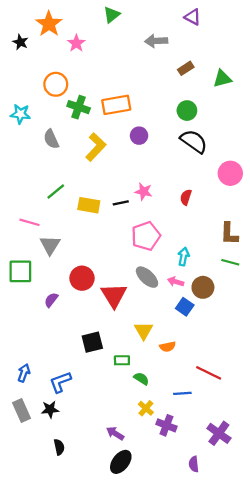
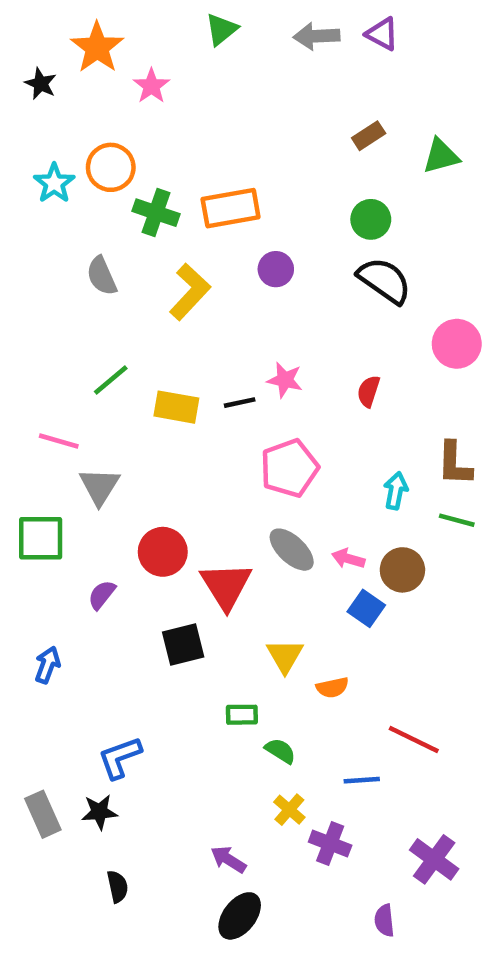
gray arrow: (156, 41) -> (317, 36), moved
cyan star: (20, 114) -> (54, 183), moved, turned 30
cyan arrow: (184, 257) -> (396, 491), moved
black square: (92, 342) -> (183, 645), moved
blue arrow: (24, 373) -> (47, 665), moved

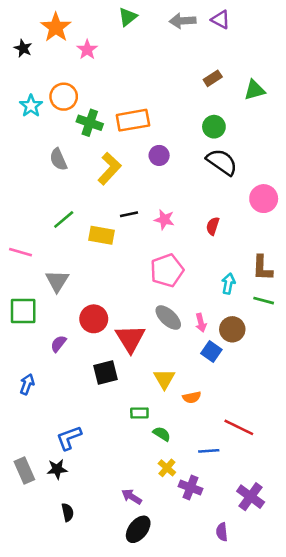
black line: (240, 403) -> (129, 214), moved
pink line: (59, 441) -> (21, 252), moved
pink arrow: (348, 559) -> (201, 323), turned -120

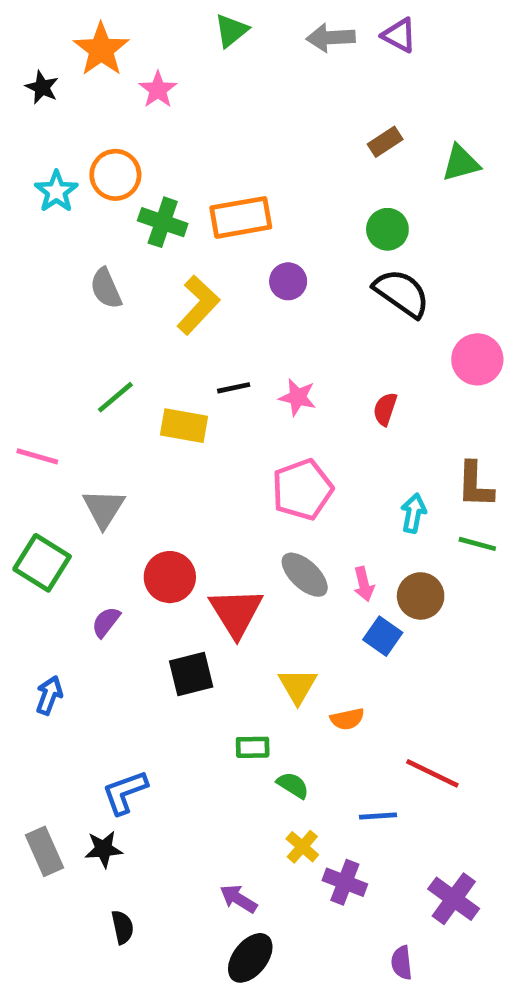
green square: (23, 311) -> (42, 563), turned 32

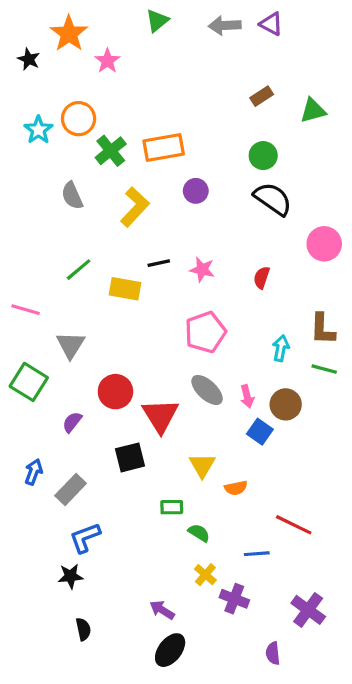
green cross: (163, 222) -> (111, 151), turned 32
gray rectangle: (44, 851) -> (71, 490), moved, turned 68

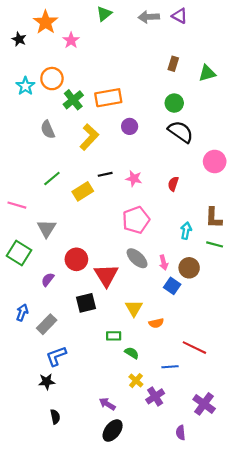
brown rectangle: (262, 96) -> (173, 64), turned -40
yellow rectangle: (125, 289) -> (83, 191), turned -42
purple cross: (234, 599) -> (155, 396), turned 36

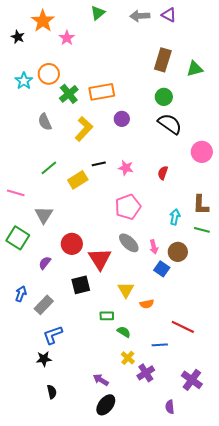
brown rectangle: (173, 64) -> (163, 60), size x1.6

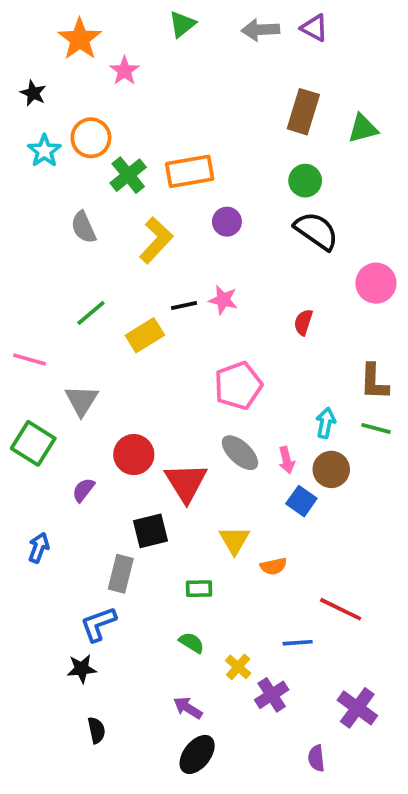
black star: (18, 37) -> (33, 93), moved
pink star: (126, 168) -> (223, 300), moved
cyan arrow: (175, 217) -> (326, 423), moved
gray rectangle: (44, 305) -> (121, 574), moved, turned -30
green semicircle: (124, 332) -> (192, 643), moved

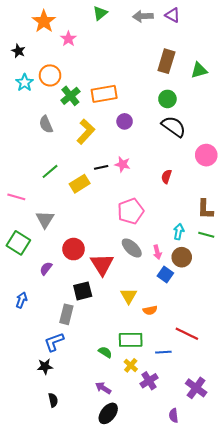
green rectangle: (199, 589) -> (131, 340), moved, size x1.6

